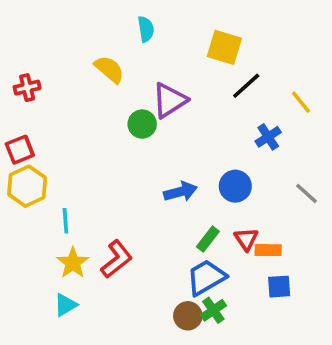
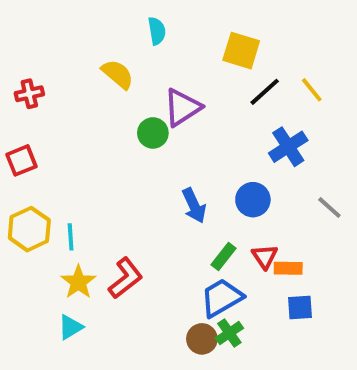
yellow line: (301, 102) -> (312, 90), moved
blue cross: (268, 137) -> (288, 147), size x1.4
yellow hexagon: (27, 186) -> (29, 229), moved
blue arrow: (180, 192) -> (194, 206), turned 80

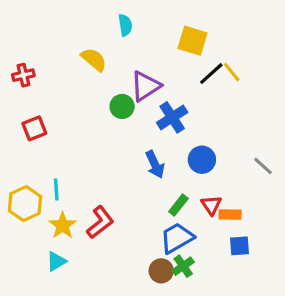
yellow line: (312, 90) -> (232, 72), moved
blue cross: (288, 147) -> (172, 117), moved
red square: (21, 160) -> (34, 128), moved
yellow hexagon: (29, 229) -> (25, 204), moved

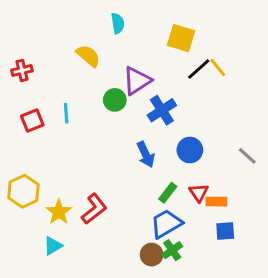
cyan line: (56, 189) -> (66, 113), moved

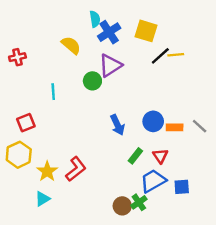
yellow line: (218, 68) -> (176, 55), turned -56
blue cross: (162, 110) -> (109, 32), moved
red square: (32, 121) -> (26, 123), moved
orange rectangle: (216, 202) -> (175, 127), moved
blue trapezoid: (166, 224) -> (153, 181), moved

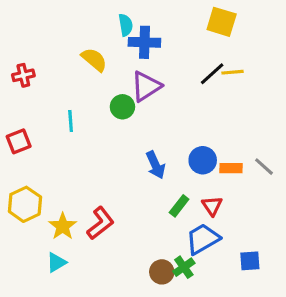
yellow square: (146, 31) -> (222, 22), moved
blue cross: (109, 32) -> (144, 42), turned 35
red square: (26, 123) -> (19, 141), moved
blue square: (182, 187) -> (250, 261), moved

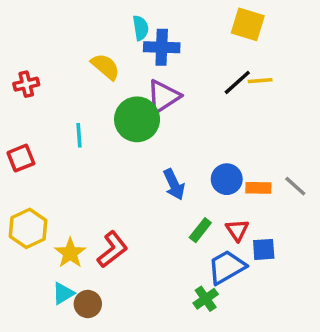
green circle: (122, 107) -> (137, 119), size x1.6
blue square: (250, 261) -> (264, 249), moved
brown circle: (162, 272) -> (88, 304), moved

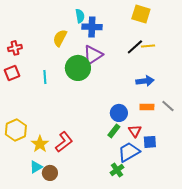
yellow semicircle: (105, 67) -> (60, 38), turned -102
red square: (21, 158) -> (12, 73), moved
blue circle: (227, 179) -> (119, 113), moved
blue arrow: (174, 184) -> (145, 81), moved, turned -72

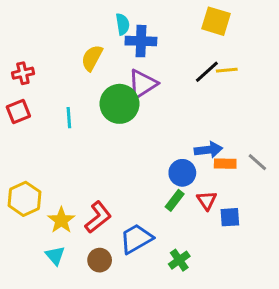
blue arrow: (145, 81) -> (208, 150), moved
blue trapezoid: (129, 152) -> (136, 239), moved
cyan triangle: (36, 167) -> (55, 256), turned -40
brown circle: (50, 173) -> (100, 260), moved

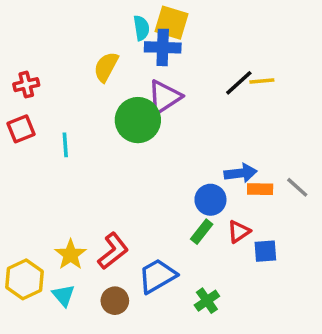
yellow square: (216, 21) -> (172, 23), moved
cyan line: (69, 118) -> (65, 145), moved
yellow hexagon: (25, 199) -> (25, 279), moved
red triangle: (207, 200) -> (239, 232), turned 30

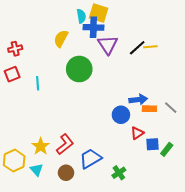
purple triangle: (164, 97) -> (108, 45), moved, turned -30
green rectangle: (202, 232) -> (167, 149), moved

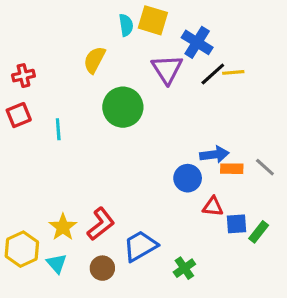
blue cross: (93, 27) -> (197, 42), moved, turned 30
red triangle: (137, 133) -> (213, 207), turned 40

